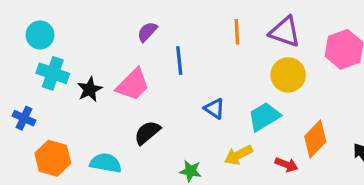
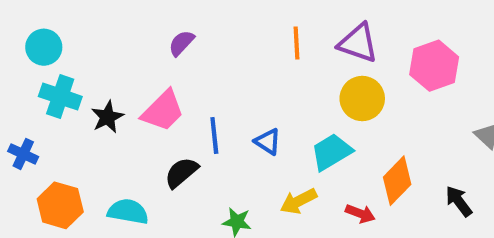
blue line: (179, 61) -> (214, 135), moved

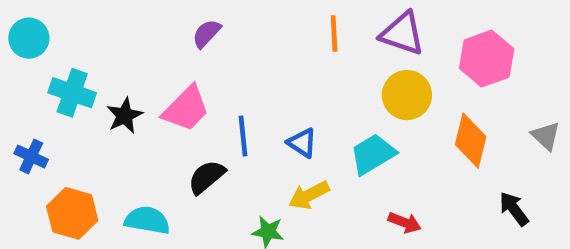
cyan circle: (44, 47) -> (29, 38), moved
orange diamond: (397, 181) -> (471, 141), moved, turned -30
yellow arrow: (299, 201) -> (309, 195), moved

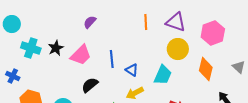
black star: (125, 116) -> (56, 48), moved
blue line: (243, 136) -> (112, 59), moved
cyan trapezoid: (373, 154) -> (163, 75), turned 145

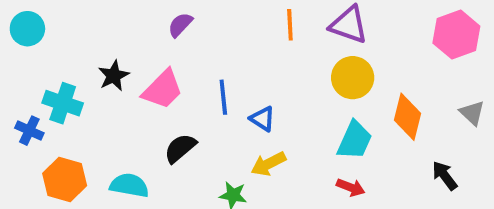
pink hexagon: (213, 33) -> (456, 35), moved
cyan cross: (31, 48) -> (63, 103), moved
cyan trapezoid: (163, 75) -> (355, 140), moved

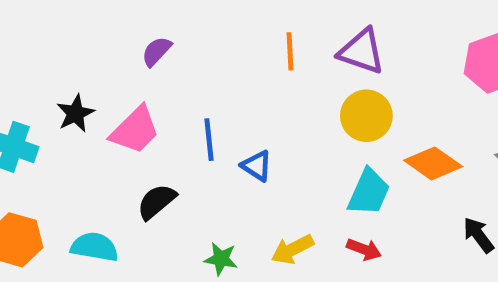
orange diamond: (407, 117) -> (433, 163), turned -69
yellow arrow: (268, 164) -> (292, 249), moved

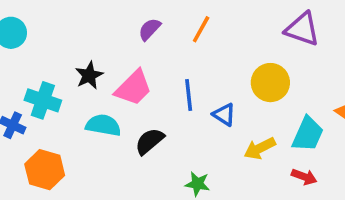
orange line: (290, 51) -> (201, 29), moved, turned 32
yellow circle: (366, 116) -> (270, 83), moved
cyan semicircle: (95, 247) -> (103, 125), moved
yellow arrow: (292, 249) -> (260, 148), moved

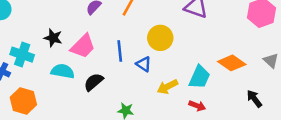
black star: (89, 75) -> (53, 38), turned -30
yellow circle: (270, 83) -> (160, 38), moved

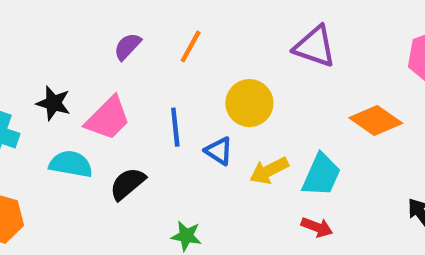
orange diamond: (232, 63) -> (376, 121), moved
yellow arrow: (167, 87) -> (269, 171), moved

